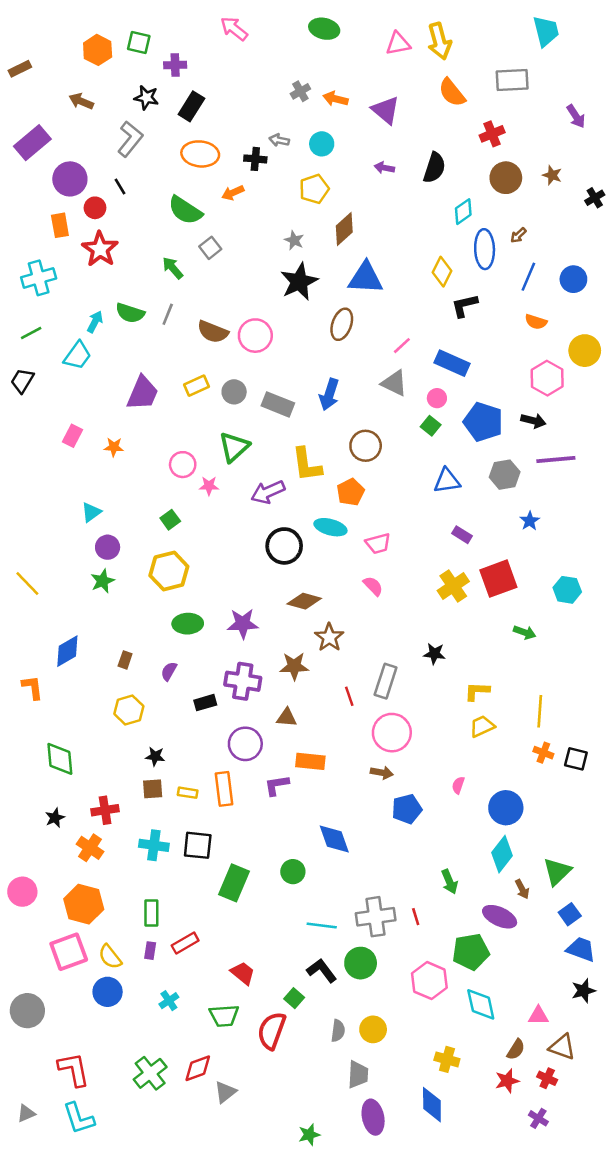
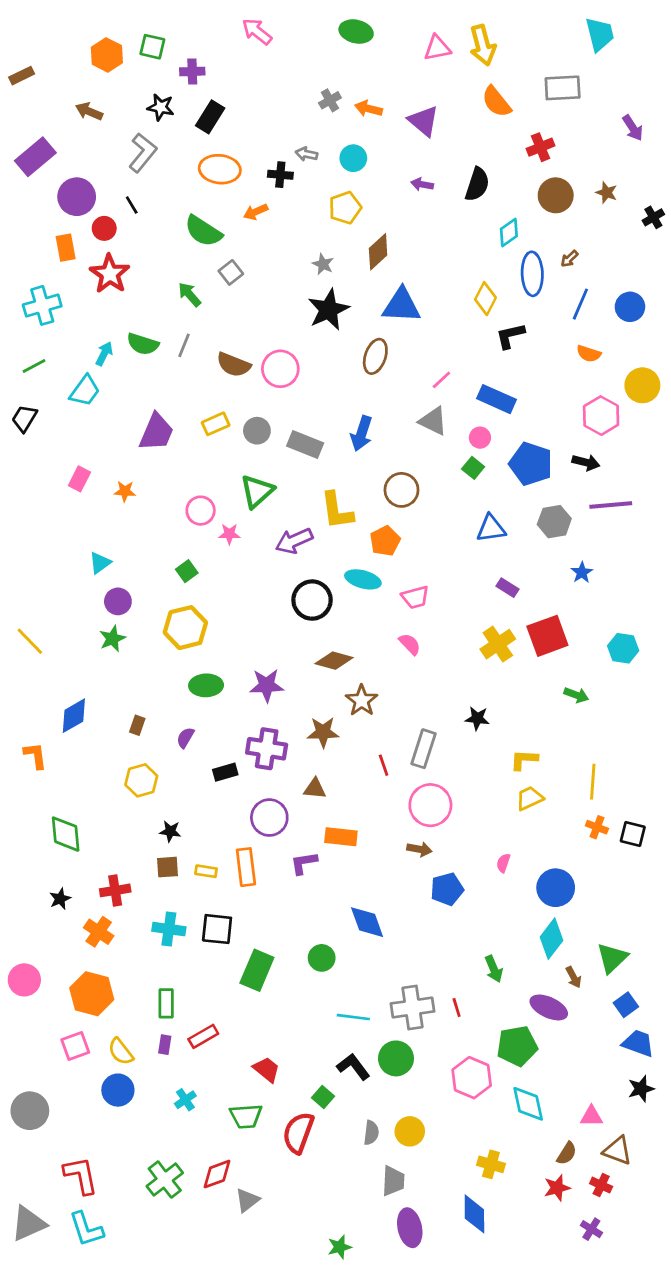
pink square: (69, 952) -> (75, 1046), size x0.7
gray triangle: (26, 1113) -> (28, 1224), size x1.8

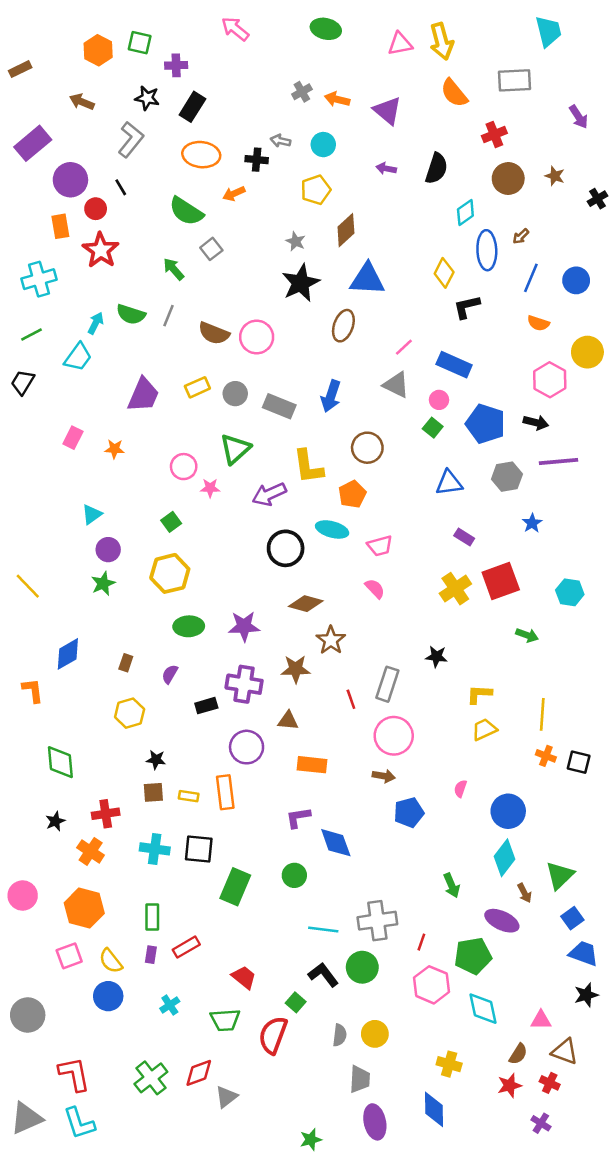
purple L-shape: (304, 863) -> (298, 818), moved
red line: (457, 1007) -> (421, 942), moved, turned 36

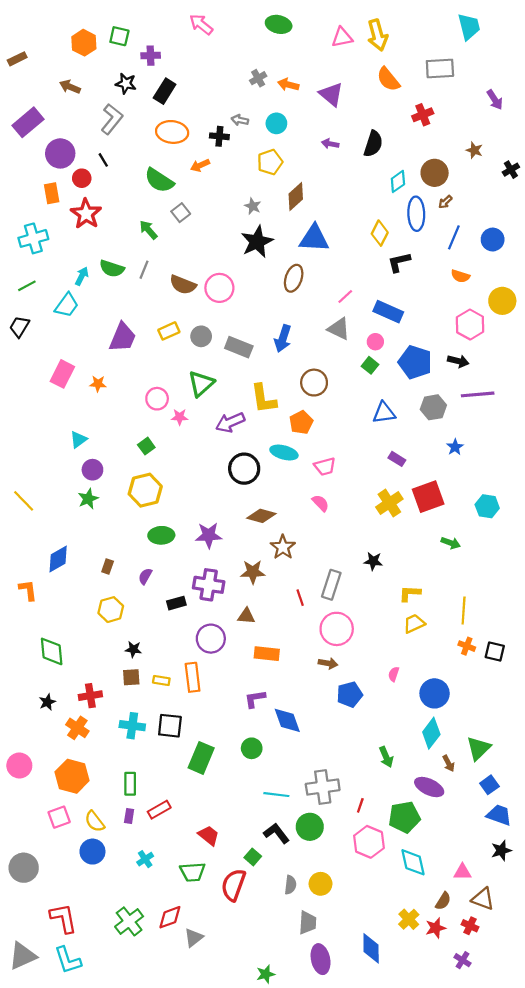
brown circle: (508, 179) -> (435, 173), moved
pink rectangle: (73, 438) -> (62, 374), size x1.4
yellow cross: (449, 1064) -> (409, 919), moved, turned 30

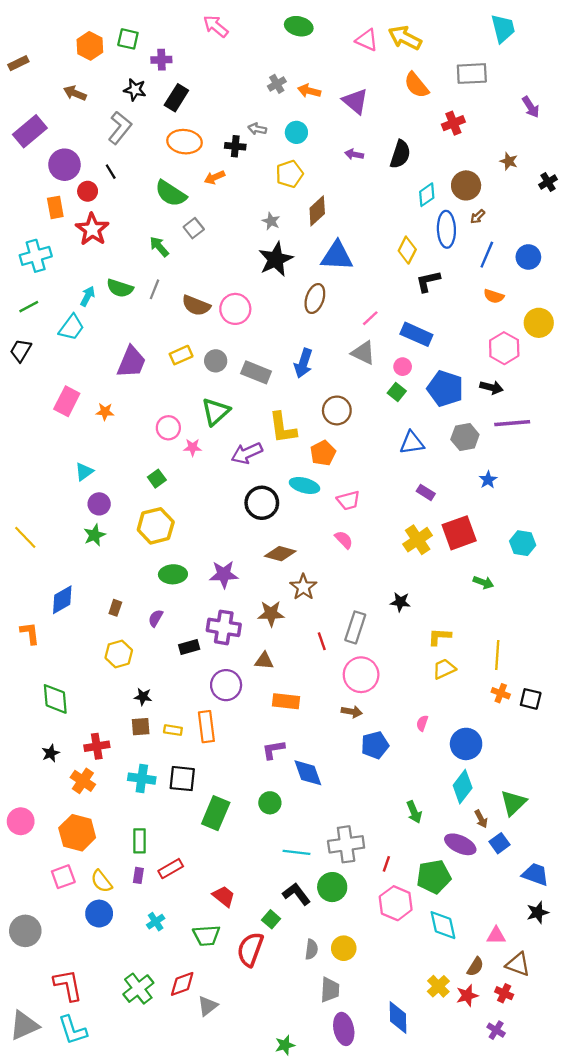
yellow arrow: (378, 35) -> (405, 38), turned 132
pink triangle: (342, 37) -> (367, 40), turned 35
blue square: (489, 785) -> (500, 843), moved

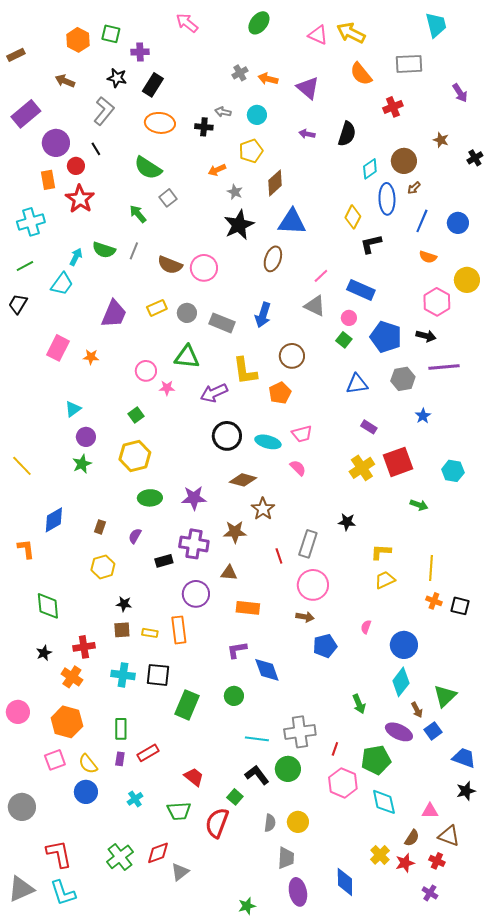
green ellipse: (299, 26) -> (259, 23), turned -65
orange arrow: (215, 177) -> (217, 170), moved
green triangle: (216, 412) -> (187, 357), turned 48
cyan ellipse: (305, 485) -> (268, 442), moved

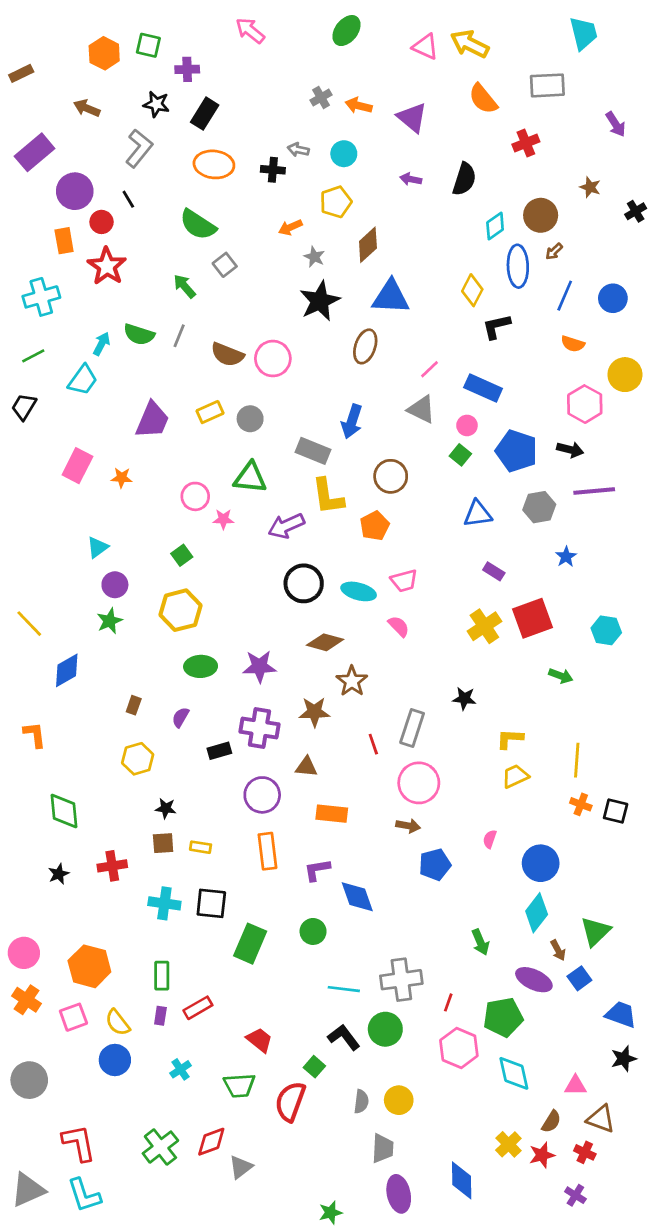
gray rectangle: (222, 323) -> (313, 451), moved
blue diamond: (54, 520) -> (67, 670), moved
orange rectangle: (179, 630) -> (268, 851), moved
orange cross: (72, 677) -> (27, 1000), moved

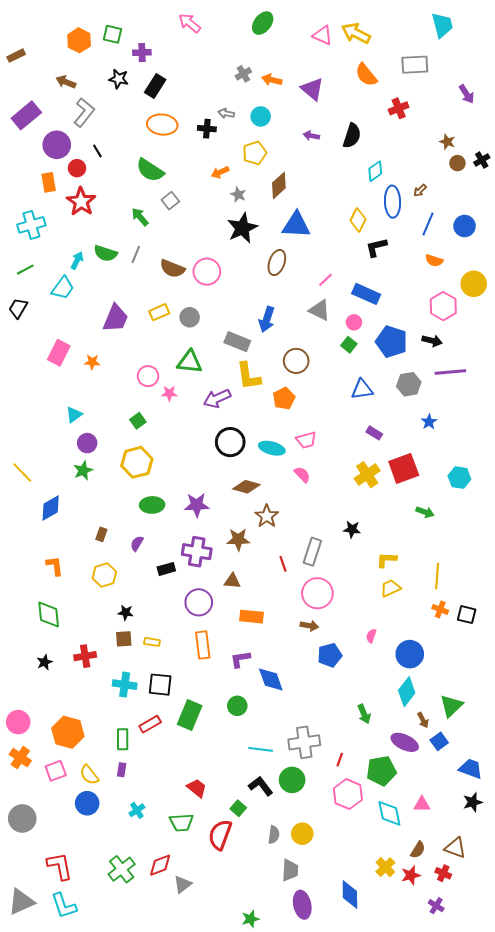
gray L-shape: (139, 148) -> (84, 112), moved
brown circle: (541, 215) -> (457, 163), moved, size x0.6
orange L-shape: (35, 735) -> (55, 566), moved
red rectangle: (198, 1008) -> (150, 724), moved
pink triangle: (575, 1085) -> (422, 804), moved

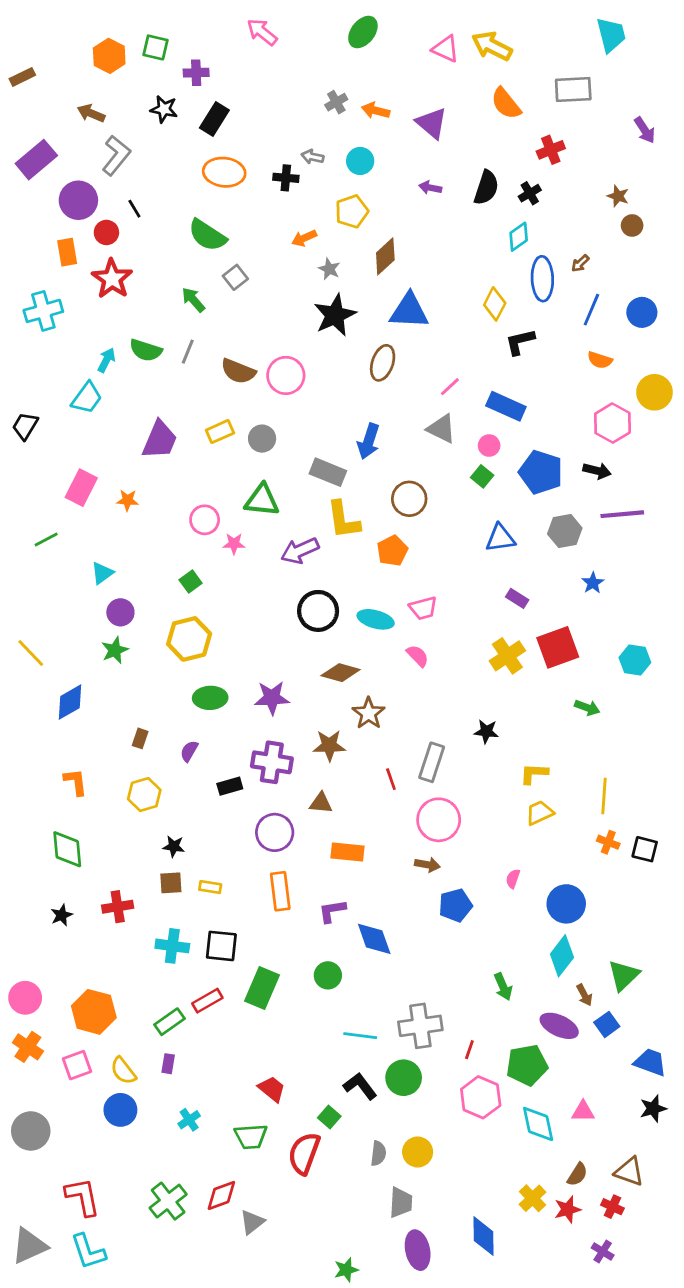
black cross: (482, 160) -> (530, 193), moved
green line: (25, 270) -> (46, 539), moved
green rectangle: (123, 739) -> (170, 1022), turned 55

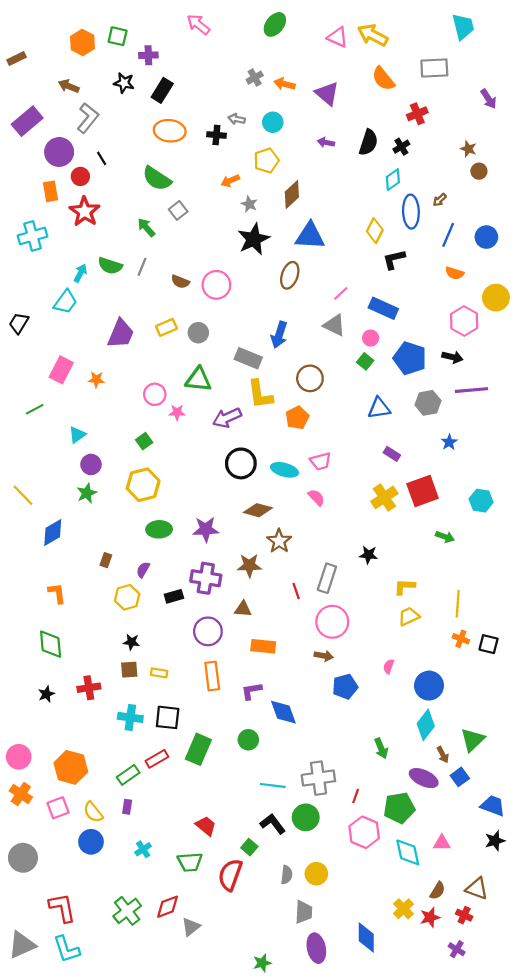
brown semicircle: (238, 371) -> (180, 282), size x0.7
yellow hexagon: (144, 795) -> (127, 597), moved

